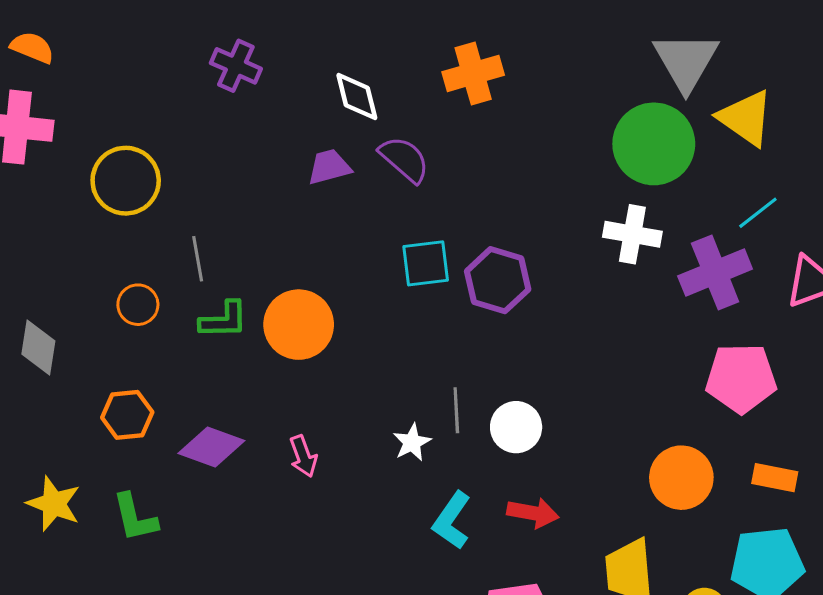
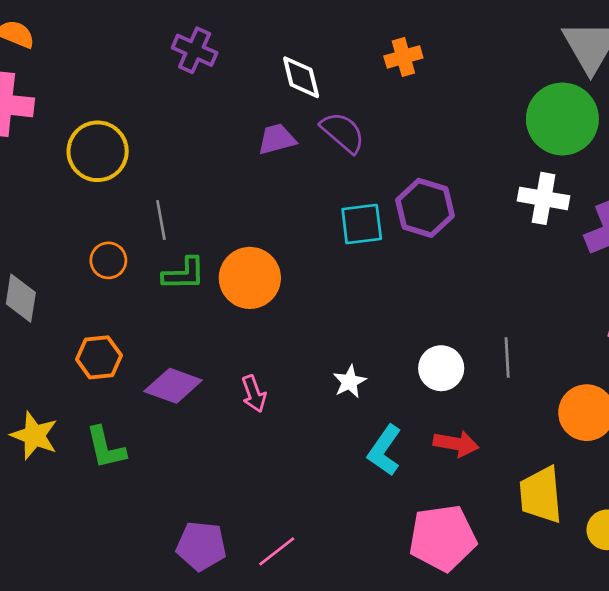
orange cross: (473, 73) -> (403, 57), size x0.7
purple hexagon: (498, 280) -> (425, 208), moved
gray line: (456, 410) -> (507, 357), moved

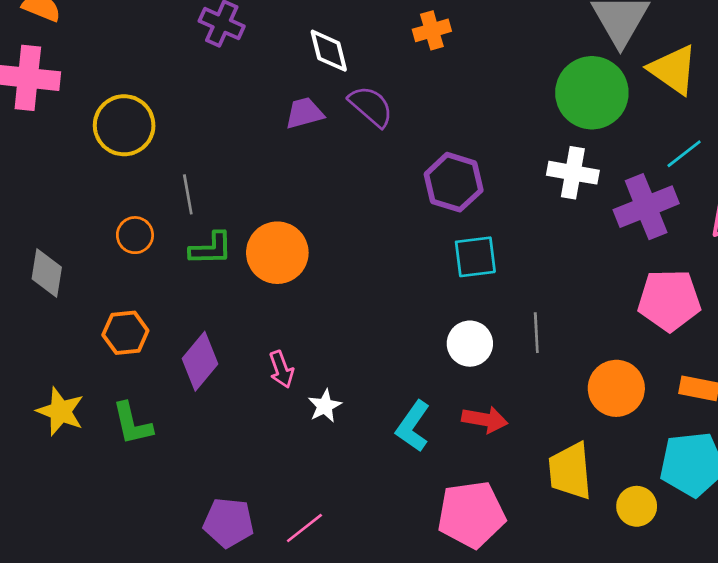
cyan square: (362, 224) -> (475, 257), moved
white star: (350, 382) -> (325, 406), moved
purple diamond: (173, 386) -> (200, 361), turned -70

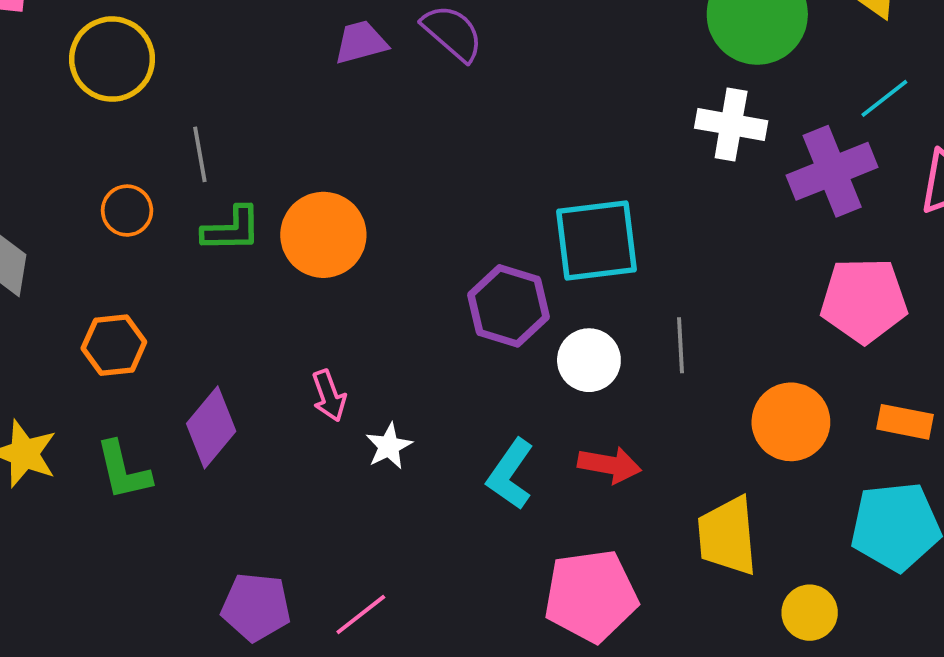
purple hexagon: (454, 182) -> (509, 306), moved
cyan square: (475, 257) -> (596, 240), size x1.4
purple diamond: (200, 361) -> (211, 427), moved
yellow circle: (637, 506) -> (810, 613), moved

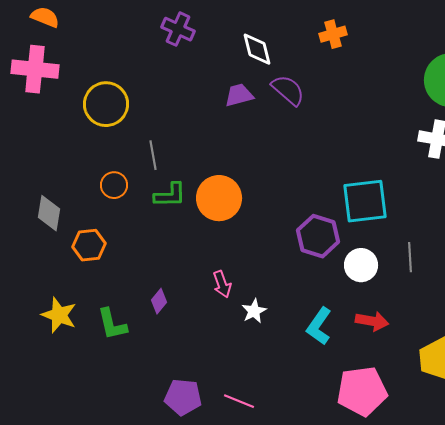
orange hexagon: (114, 345) -> (89, 245), moved
purple diamond: (211, 427) -> (159, 301), size x0.6
pink line: (361, 614) -> (239, 401), turned 60

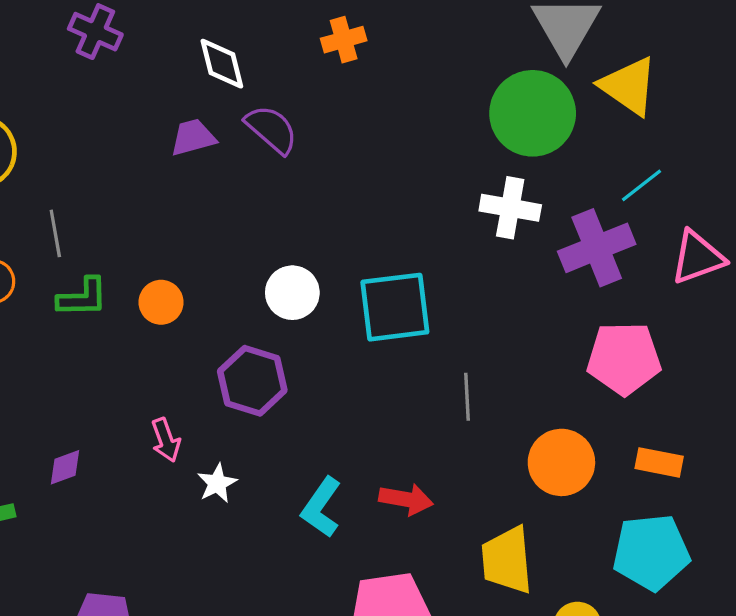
orange circle: (219, 198) -> (161, 302), size x0.6
purple hexagon: (318, 236) -> (252, 381), moved
white circle: (361, 265) -> (292, 293), moved
purple diamond: (159, 301) -> (65, 467), turned 30

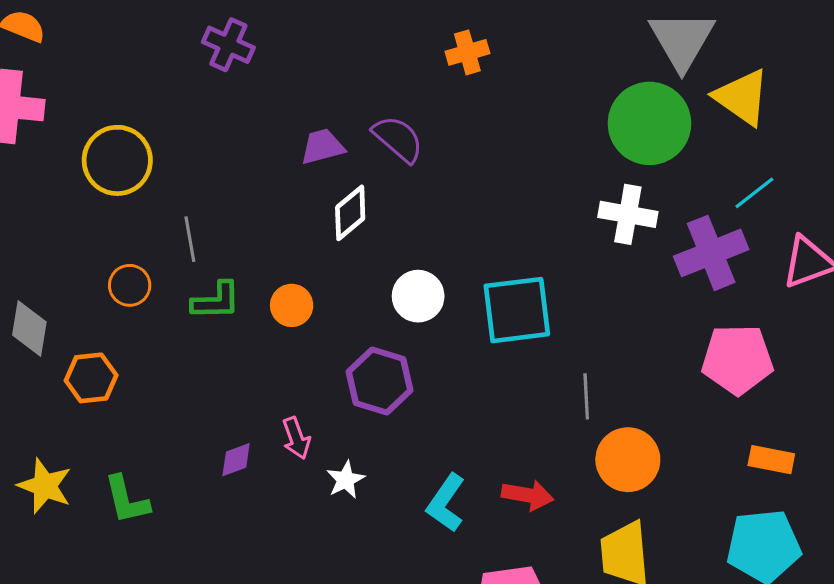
white diamond: (222, 64) -> (350, 213), moved, turned 64
orange circle: (561, 462) -> (628, 460), moved
purple diamond: (65, 467) -> (236, 460), moved

